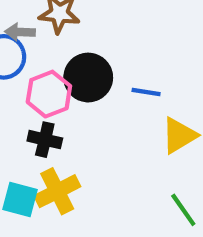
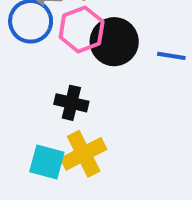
pink hexagon: (49, 94) -> (82, 29), moved

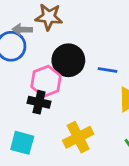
pink hexagon: (82, 29) -> (46, 81), moved
yellow cross: (84, 154) -> (78, 137), moved

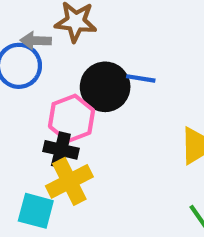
blue line: (108, 70) -> (141, 78), moved
yellow cross: (78, 137) -> (69, 181), moved

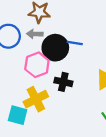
gray arrow: (36, 41) -> (35, 34), moved
black cross: (61, 150) -> (63, 82), moved

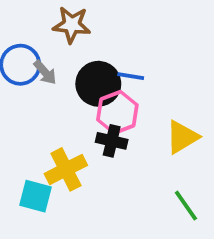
gray arrow: (35, 34) -> (45, 72), moved, turned -133
pink hexagon: (37, 65) -> (117, 112), moved

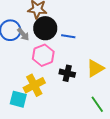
black circle: (98, 84) -> (45, 28), moved
pink hexagon: (117, 112) -> (43, 55), moved
black cross: (112, 141) -> (67, 73), moved

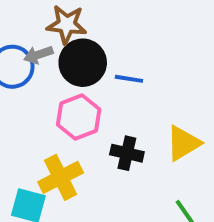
gray arrow: (23, 34) -> (38, 55), moved, turned 112

